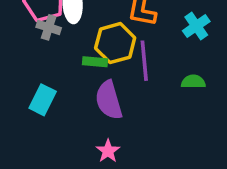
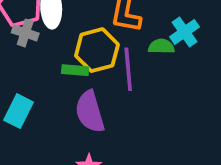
green semicircle: (193, 82) -> (161, 46), moved

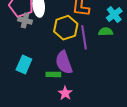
green semicircle: (161, 46) -> (106, 32), moved
green rectangle: (75, 70) -> (53, 74), moved

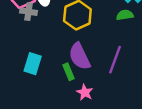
purple line: (84, 37) -> (115, 60), moved, turned 35
green rectangle: (53, 74) -> (69, 72), turned 72

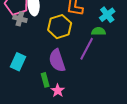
purple line: (115, 60) -> (87, 49), moved
green rectangle: (69, 72) -> (45, 80), moved

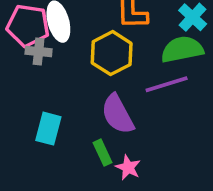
green semicircle: (98, 31) -> (182, 49), size x1.6
purple line: (87, 49) -> (167, 84), turned 55

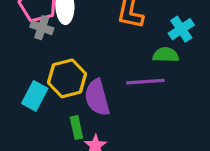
green semicircle: (182, 49) -> (166, 55), size x0.7
yellow hexagon: (112, 53) -> (67, 78), moved

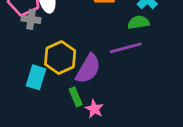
purple semicircle: (97, 97) -> (88, 69), turned -124

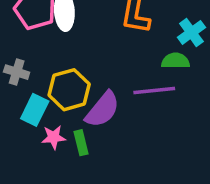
gray cross: (31, 19) -> (17, 72), moved
pink star: (94, 109) -> (54, 137), moved, turned 30

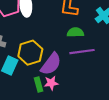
green semicircle: (176, 61) -> (75, 32), moved
pink star: (54, 137) -> (51, 83), moved

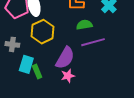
yellow hexagon: (30, 53) -> (43, 32), moved
green rectangle: (39, 85) -> (37, 72), moved

